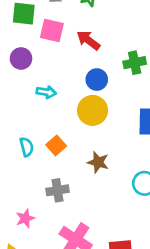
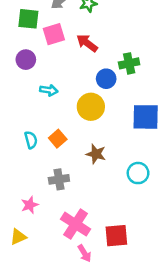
pink square: (52, 30) -> (54, 34), turned -30
blue circle: (97, 80) -> (106, 79), moved

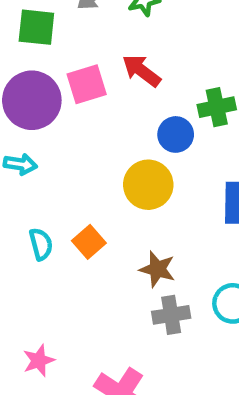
pink square: (54, 34) -> (87, 84), moved
purple circle: (26, 60) -> (32, 100), size x1.6
cyan arrow: (49, 90) -> (20, 164), moved
gray cross: (59, 179) -> (171, 315), moved

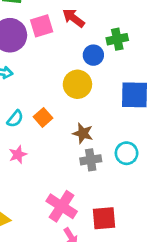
cyan semicircle: (41, 244) -> (15, 119), turned 54
pink star: (39, 360) -> (18, 155), moved

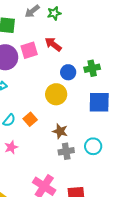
green cross: (117, 39) -> (92, 68), moved

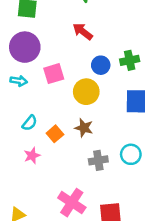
pink square: (29, 50) -> (54, 74), moved
orange square: (30, 119) -> (55, 134), moved
brown star: (60, 131) -> (84, 128), moved

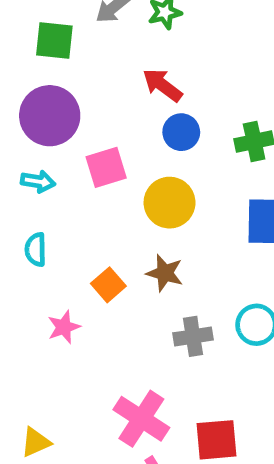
blue circle: (101, 65) -> (181, 132), moved
cyan semicircle: (30, 123) -> (36, 250), moved, turned 140

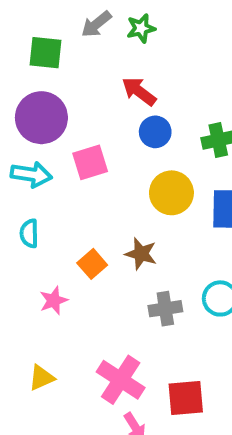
cyan arrow: (38, 181) -> (31, 175), size x1.4
yellow circle: (170, 203) -> (171, 193), moved
yellow triangle: (36, 442) -> (41, 378), moved

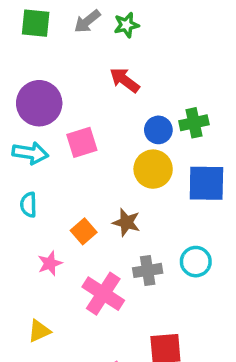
green square: (45, 53) -> (36, 23), moved
blue circle: (155, 132) -> (158, 130), moved
pink cross: (121, 380) -> (103, 294), moved

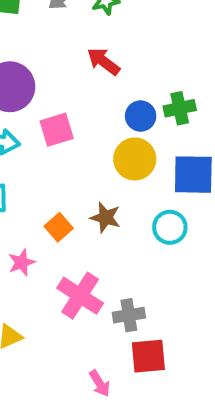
cyan circle: (196, 262) -> (170, 227), moved
gray cross: (148, 270) -> (129, 315), moved

